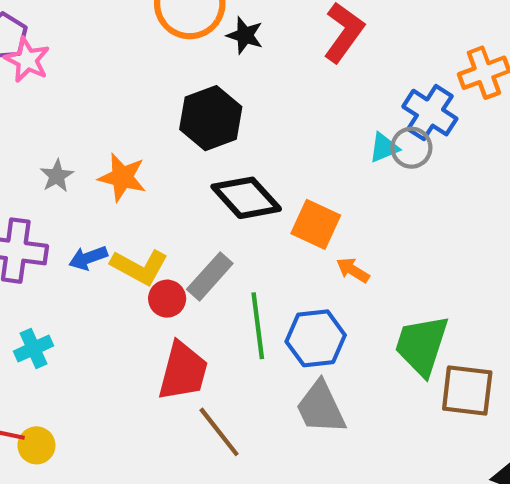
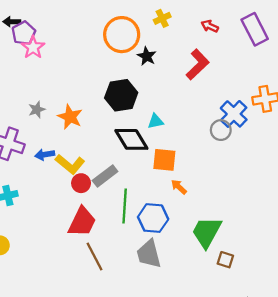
cyan triangle: (384, 148) -> (156, 121), moved
orange square: (316, 224) -> (164, 160), turned -30
brown square: (467, 391) -> (225, 260), size x0.6

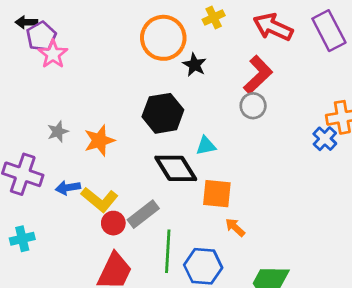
red arrow: (210, 26) -> (273, 27), size x1.8
blue cross: (234, 114) -> (325, 139), moved, size x0.7
orange star: (70, 117) -> (99, 140), turned 30
gray circle: (221, 130) -> (253, 106), moved

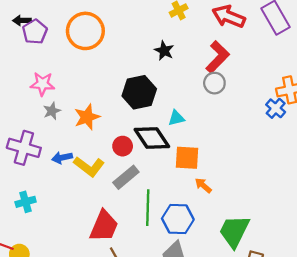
orange circle: (163, 38) -> (85, 31), moved
pink star: (53, 54) -> (42, 84), moved, turned -30
red circle: (113, 223) -> (123, 146), moved

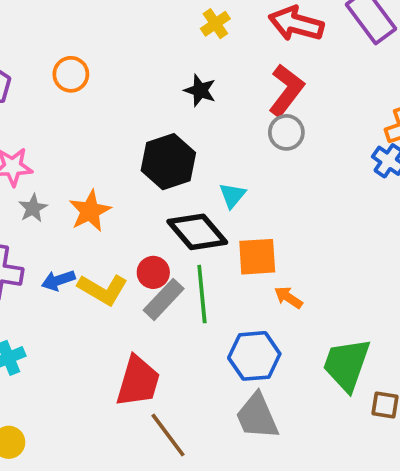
orange circle: (85, 31) -> (71, 74), size x0.6
cyan triangle: (176, 118) -> (232, 195), turned -30
red circle: (123, 146) -> (153, 272), moved
green line: (148, 208) -> (202, 294), moved

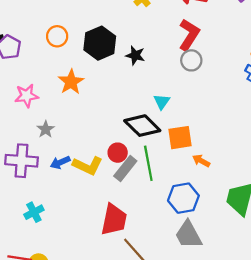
black star: (200, 90) -> (135, 55), moved
black hexagon: (168, 162) -> (100, 43), moved
gray star: (33, 208) -> (46, 129), moved
orange star: (90, 211) -> (71, 82), moved

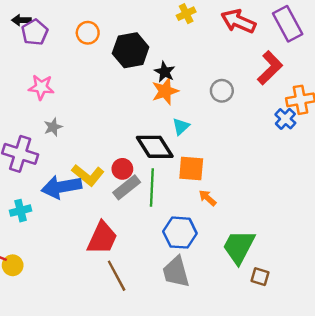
red L-shape: (189, 35) -> (270, 68), moved
orange star: (71, 82) -> (165, 91), moved
blue arrow: (60, 162) -> (61, 187), moved, size x1.8

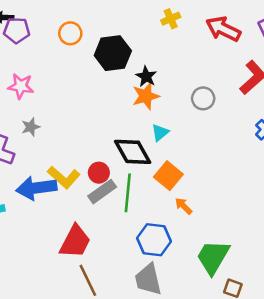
purple pentagon: (35, 32) -> (17, 30), turned 30
orange square: (191, 169) -> (168, 176), turned 32

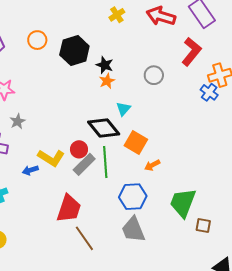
orange star: (146, 96) -> (107, 81), size x0.7
blue arrow: (36, 188) -> (30, 170), size x0.5
orange arrow: (184, 206) -> (152, 165), turned -63

